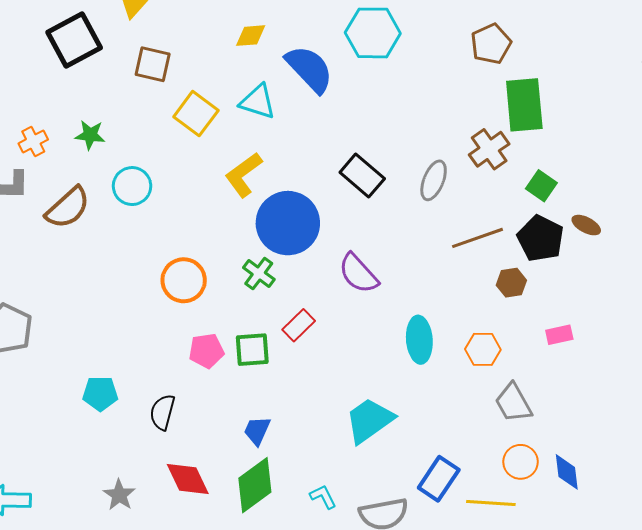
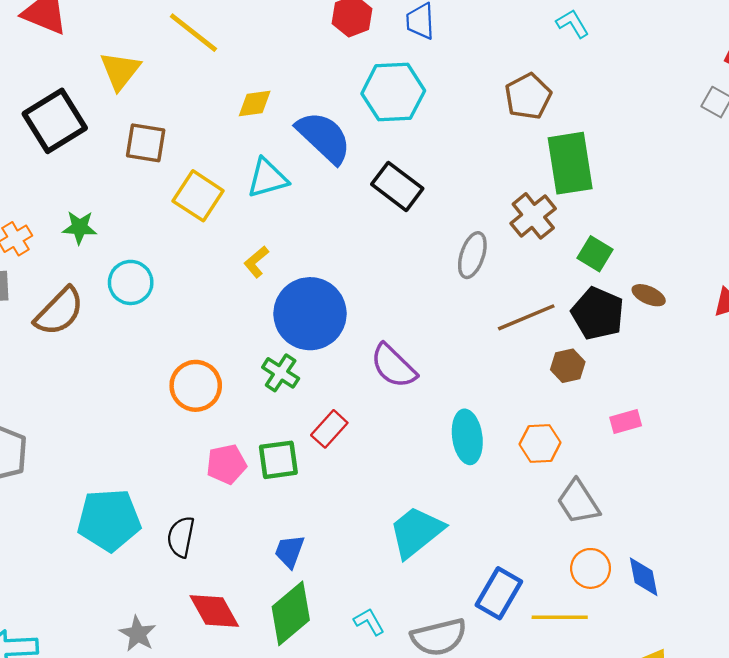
cyan triangle: (258, 102) -> (267, 178), turned -30
yellow L-shape: (243, 175) -> (256, 262), size x0.6
black rectangle: (362, 176) -> (397, 186), moved
cyan pentagon: (100, 393) -> (109, 520), size x1.6

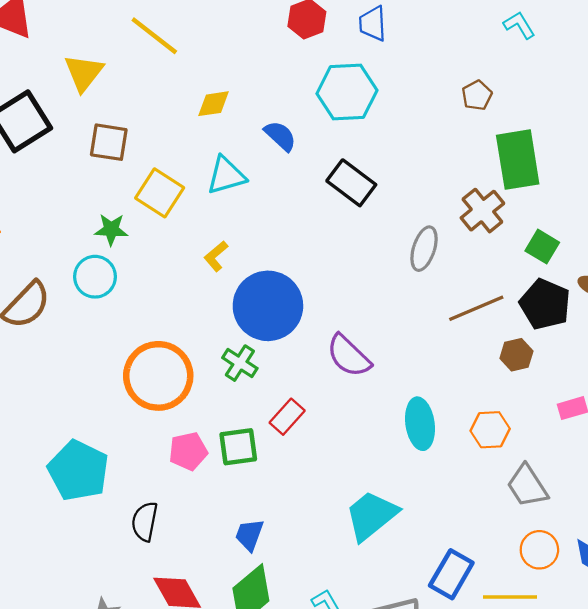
brown pentagon: (528, 96) -> (477, 95), size x0.7
blue semicircle: (324, 137) -> (280, 136), size x0.6
green star: (79, 227) -> (111, 230), moved
orange circle: (196, 386) -> (158, 376), size x1.4
cyan pentagon: (109, 520) -> (78, 471), moved, turned 30

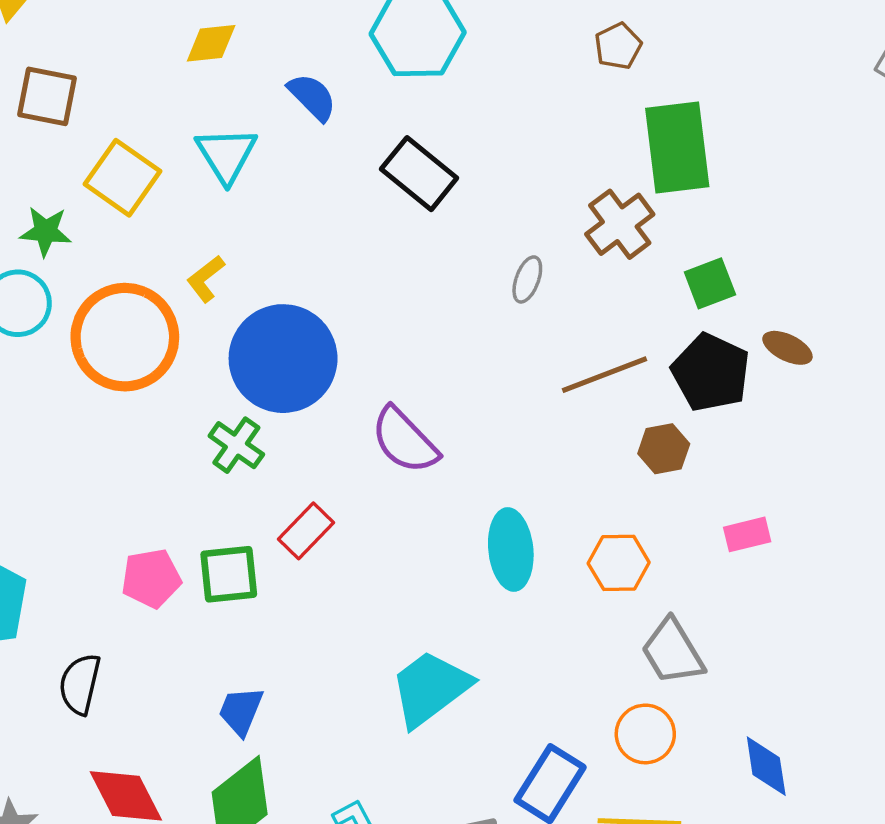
cyan triangle: (226, 175) -> (226, 155), turned -48
green square: (542, 247) -> (710, 283), turned 36
gray ellipse: (424, 249) -> (527, 279), size x0.7
orange circle: (158, 376) -> (125, 337), moved
orange circle: (539, 550) -> (645, 734), moved

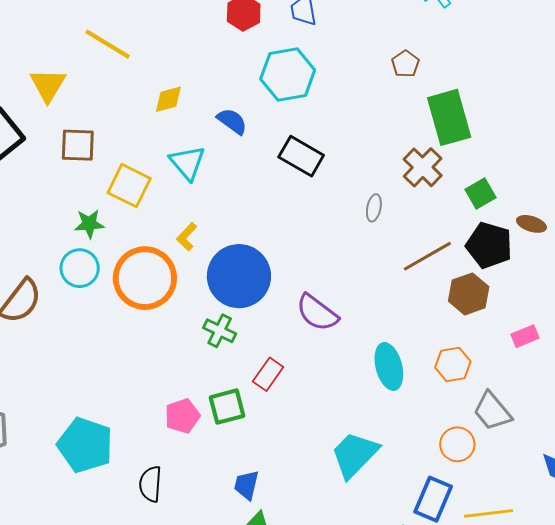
brown hexagon: (664, 449) -> (469, 294), size x1.4
orange circle: (645, 734) -> (457, 444), moved

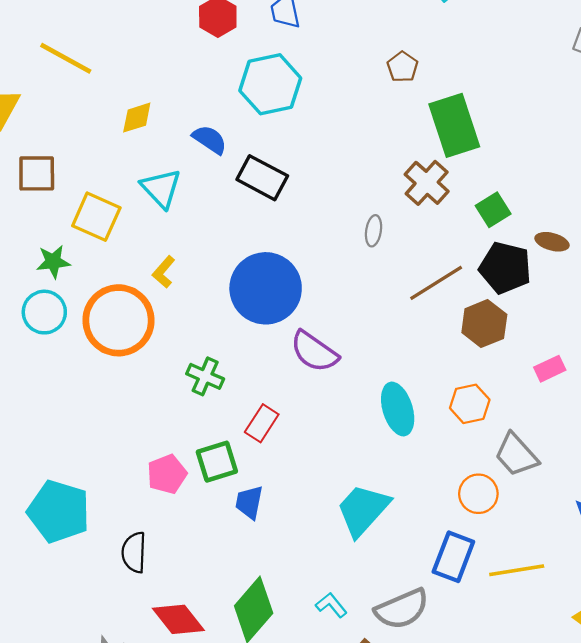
black rectangle: (301, 156) -> (262, 178), moved
blue circle: (239, 276) -> (266, 288), moved
blue trapezoid: (247, 485) -> (249, 502), moved

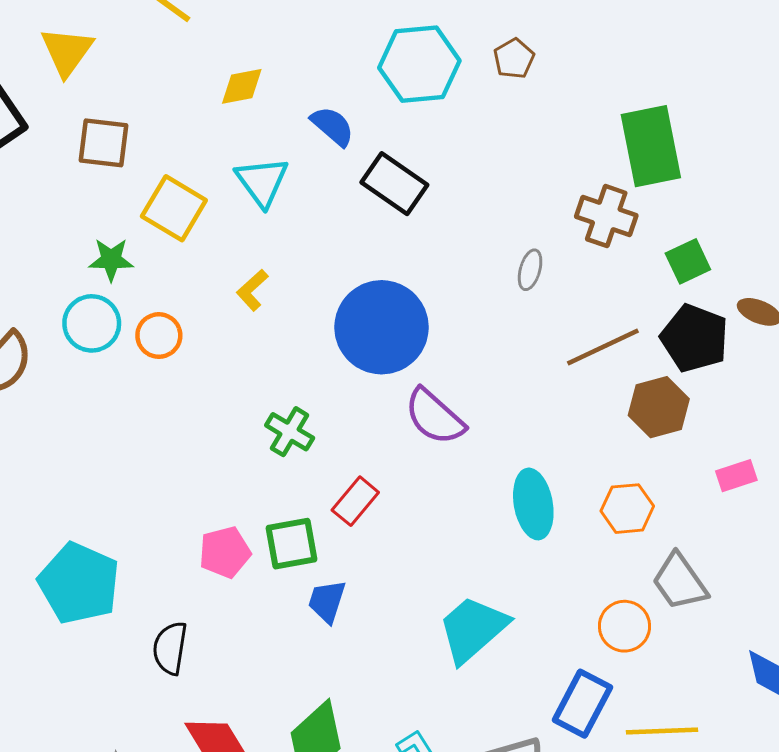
brown pentagon: (403, 67) -> (514, 58), moved
brown cross: (427, 183) -> (606, 216), turned -30
orange circle: (118, 320) -> (159, 336), moved, size x0.5

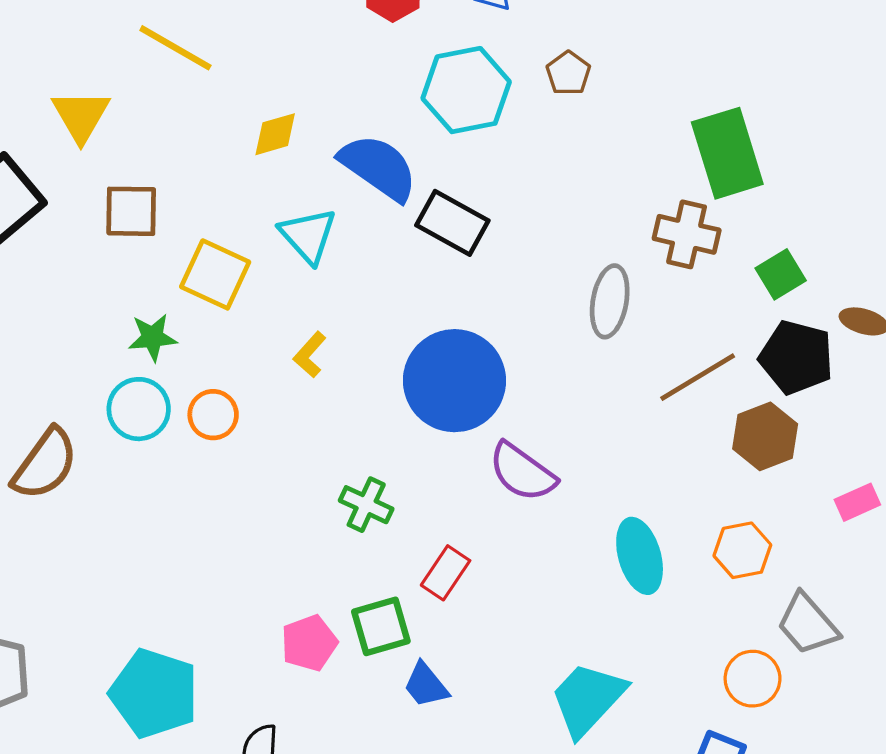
blue semicircle: (332, 126) -> (378, 167), size x1.6
gray ellipse: (530, 270) -> (610, 301), size x1.6
blue trapezoid: (327, 601) -> (426, 685), turned -51

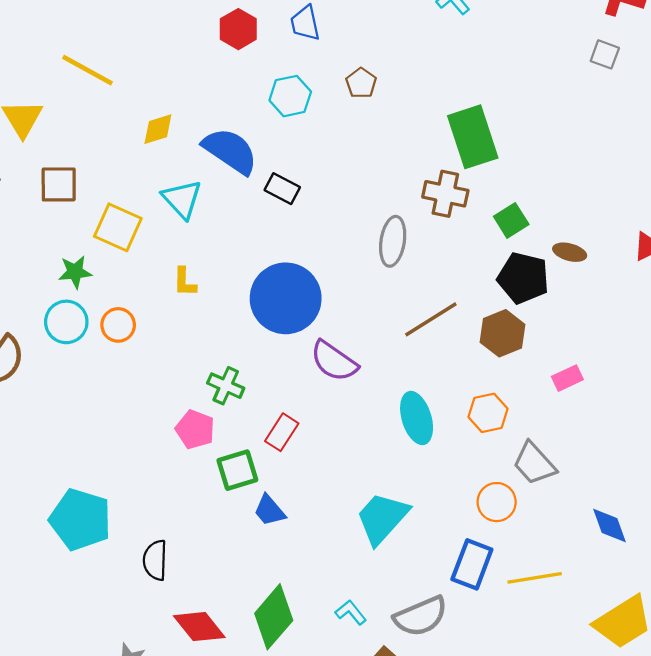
cyan hexagon: (466, 90) -> (290, 96), size x0.7
black rectangle: (452, 223) -> (282, 189), size x0.7
yellow L-shape: (310, 355) -> (185, 282), turned -40
brown line: (698, 377) -> (431, 319), moved
pink pentagon: (309, 643) -> (195, 429), moved, turned -30

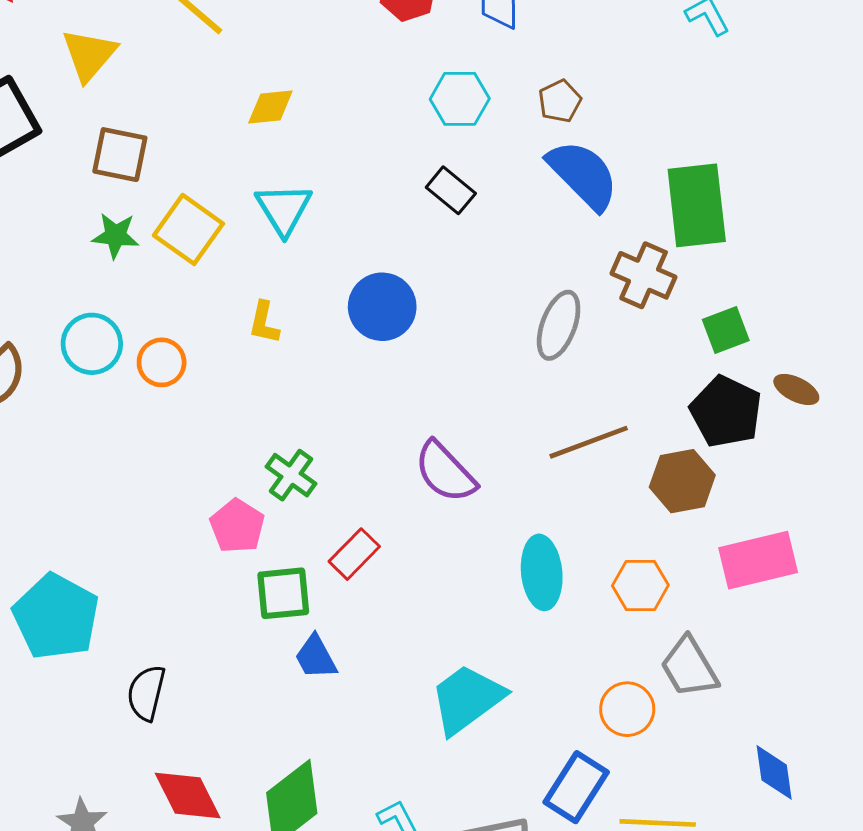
blue semicircle: (230, 151) -> (583, 175), moved
black rectangle: (282, 189) -> (451, 190), moved
green star: (75, 272) -> (116, 236), moved
blue circle: (286, 298) -> (382, 307), moved, size x0.7
pink rectangle: (567, 378) -> (758, 560), size x1.8

